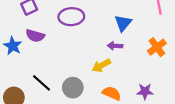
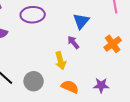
purple arrow: (115, 46) -> (73, 42), turned 48
yellow arrow: (101, 65) -> (60, 61), turned -78

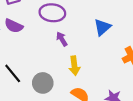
purple arrow: (73, 42) -> (62, 39), moved

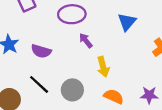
purple semicircle: (14, 26) -> (41, 51), moved

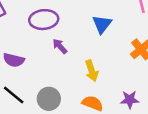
yellow arrow: (103, 67) -> (92, 71), moved

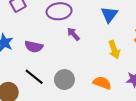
yellow arrow: (92, 71) -> (114, 50), moved

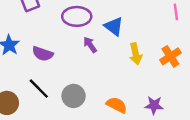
blue triangle: (109, 15) -> (114, 26), moved, turned -36
yellow arrow: (114, 50) -> (136, 54), moved

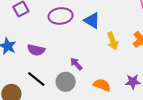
purple arrow: (90, 45) -> (76, 64), moved

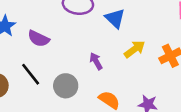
yellow arrow: (113, 41) -> (135, 49), turned -120
purple arrow: (76, 64) -> (96, 61), moved

